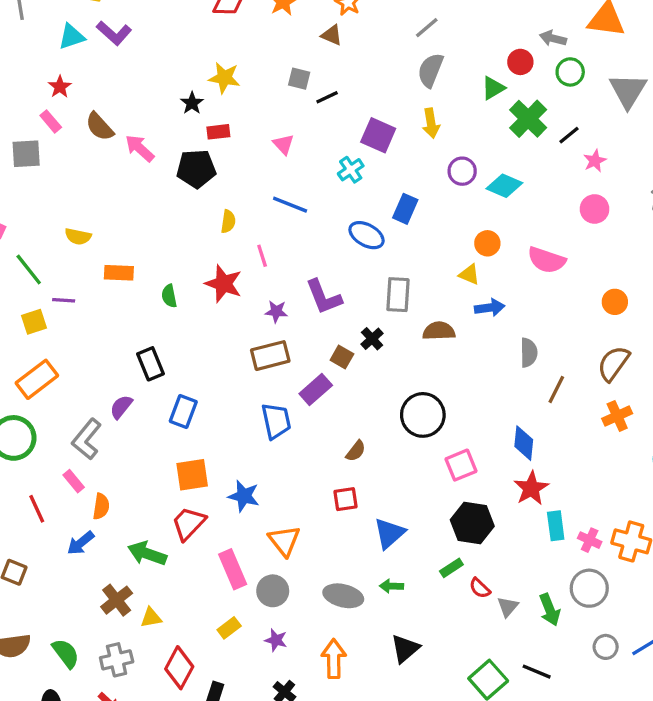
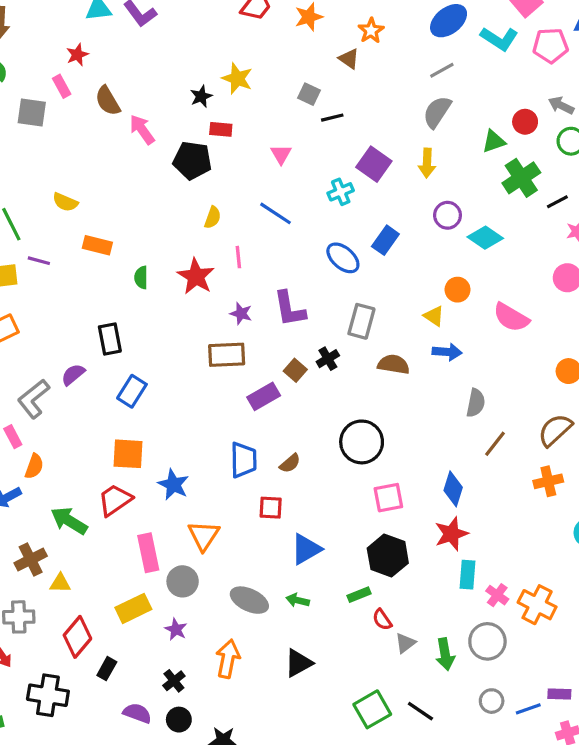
blue trapezoid: (276, 421) -> (244, 460), moved
yellow rectangle: (229, 628) -> (133, 608), size x1.5

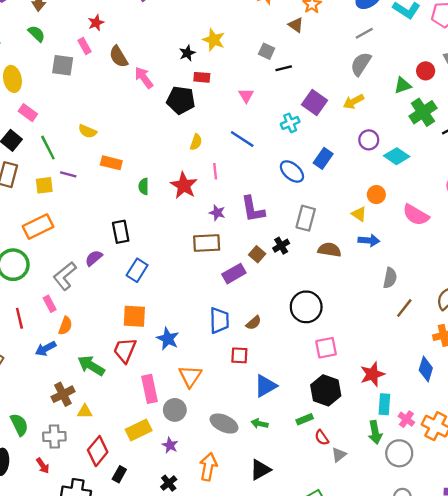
yellow arrow: (427, 163) -> (354, 101), turned 60
blue diamond: (453, 489) -> (426, 369), moved
red trapezoid: (115, 500) -> (125, 350), turned -32
green arrow: (445, 654) -> (375, 432), moved

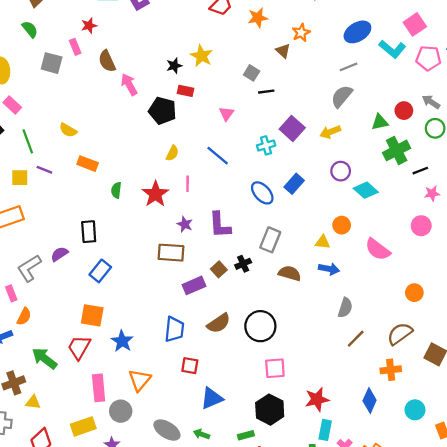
yellow triangle: (359, 214) -> (323, 242), turned -35
brown semicircle: (254, 323) -> (219, 323), moved, size x1.5

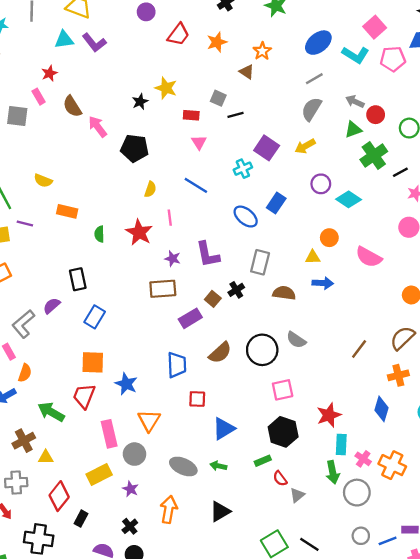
red rectangle: (186, 91) -> (191, 115), moved
gray arrow: (431, 102) -> (355, 102), moved
gray semicircle: (345, 308) -> (296, 340), moved, turned 114

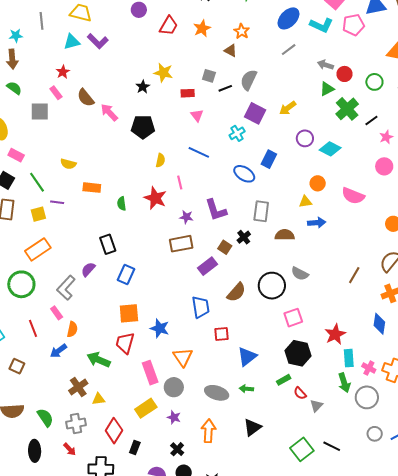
gray semicircle: (311, 109) -> (249, 80), moved

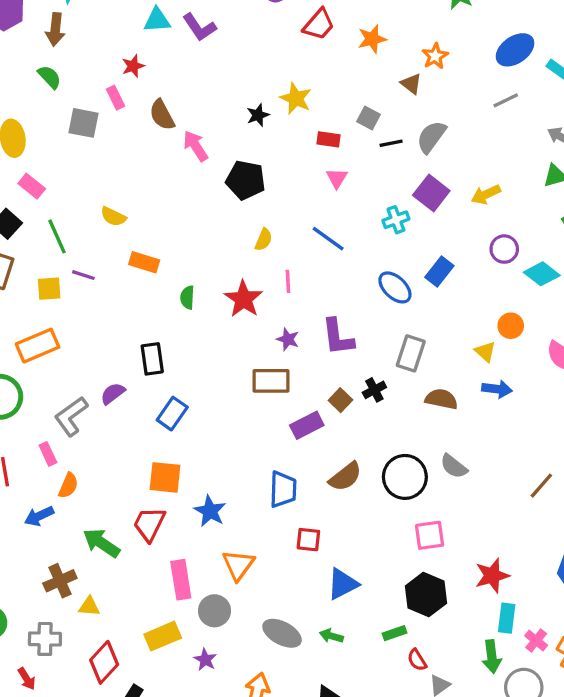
yellow triangle: (305, 202) -> (485, 352), turned 40

